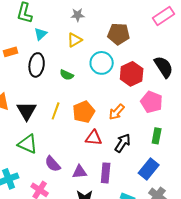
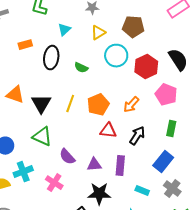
cyan triangle: (41, 34) -> (64, 30), moved
yellow triangle: (75, 40) -> (98, 33), moved

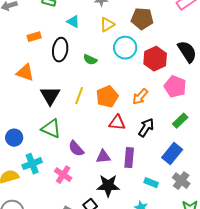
cyan triangle: (64, 30) -> (73, 22), turned -48
orange triangle: (15, 95) -> (25, 73), moved
green rectangle: (171, 129) -> (180, 121), turned 35

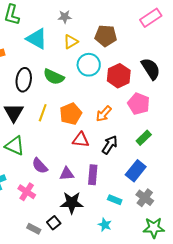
cyan triangle: (73, 22) -> (37, 39), size x1.6
black ellipse: (60, 50) -> (24, 80), moved
green semicircle: (90, 60) -> (54, 77), size x1.5

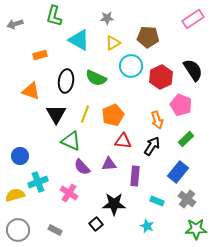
orange arrow: (104, 114) -> (157, 120), moved, turned -60
green triangle: (15, 146) -> (71, 141), moved
purple triangle: (67, 174) -> (109, 164), moved
gray rectangle: (34, 229) -> (55, 230), moved

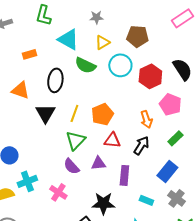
green semicircle: (96, 78) -> (85, 65), moved
green triangle: (71, 141) -> (75, 140), moved, turned 50

